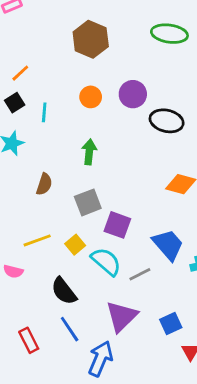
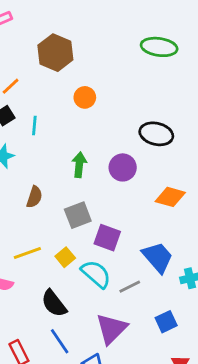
brown hexagon: (91, 39) -> (55, 53), moved
purple circle: (133, 94) -> (123, 167), moved
orange circle: (91, 97) -> (85, 97), moved
blue square: (171, 323) -> (166, 322), moved

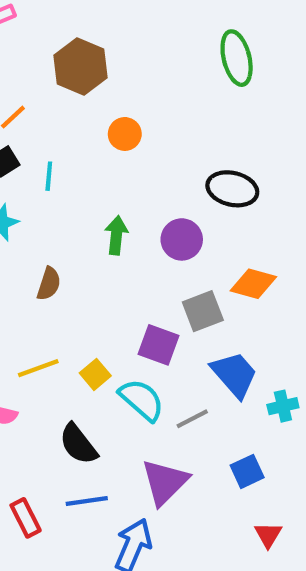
green ellipse: (159, 47) -> (237, 58), turned 68
gray square: (78, 215) -> (203, 311), moved
blue line: (60, 341) -> (87, 501), turned -64

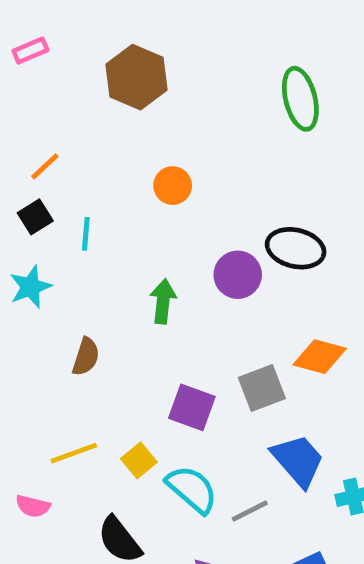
brown hexagon: (80, 66) -> (136, 77), moved
purple circle: (182, 239) -> (238, 275), moved
purple square: (159, 345) -> (192, 407), moved

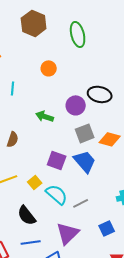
green ellipse: (300, 99) -> (78, 34), moved
green arrow: (163, 301) -> (45, 116), turned -78
gray square: (262, 388) -> (85, 133), moved
blue trapezoid: (298, 460) -> (85, 161), moved

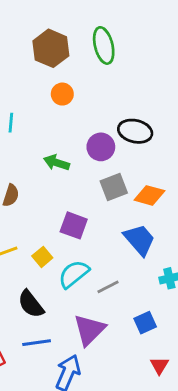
brown hexagon: (34, 23) -> (51, 48), moved
blue trapezoid: (85, 161) -> (139, 240), moved
cyan semicircle: (57, 194) -> (74, 274), turned -80

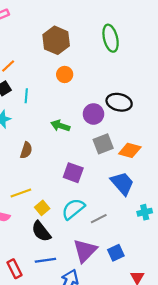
green ellipse: (104, 45) -> (111, 38), moved
yellow square: (42, 257) -> (42, 208), moved
blue square: (145, 323) -> (116, 253), moved

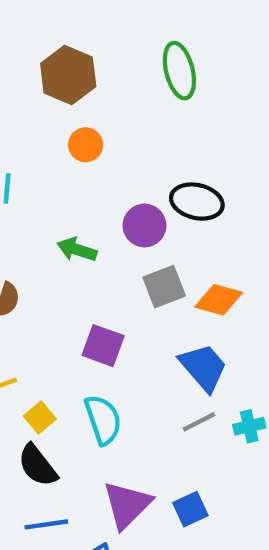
cyan semicircle: (73, 209) -> (103, 420), turned 110
gray line: (99, 219) -> (199, 422), moved

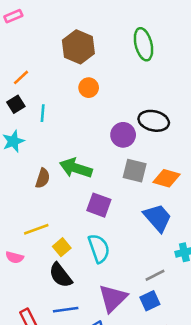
green arrow: (77, 250) -> (76, 168), moved, size x1.4
gray square: (164, 287) -> (135, 171), turned 35
gray line: (199, 422) -> (155, 275), moved

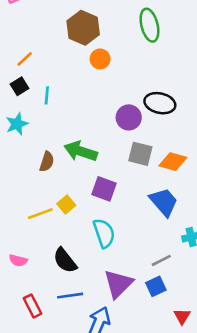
orange circle: (89, 88) -> (100, 59), moved
yellow square: (62, 247) -> (66, 205), moved
pink semicircle: (15, 257) -> (18, 260), moved

